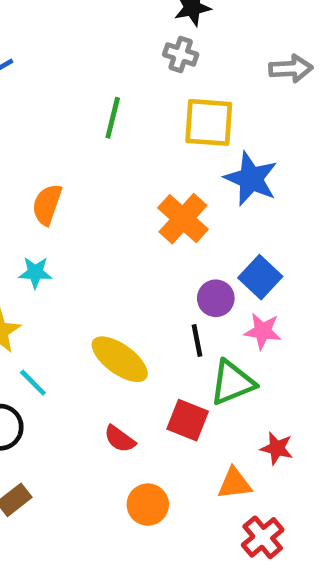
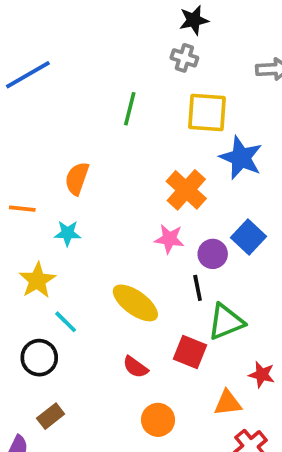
pink star: (263, 331) -> (169, 239), moved

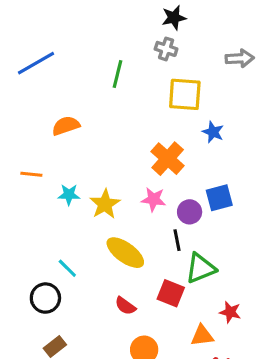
green line: (130, 109) -> (117, 74), moved
blue star: (241, 158) -> (213, 132), size x0.6
orange semicircle: (77, 179) -> (66, 126), moved, turned 52
blue square: (249, 237) -> (219, 198), turned 32
yellow star: (37, 280) -> (105, 204), moved

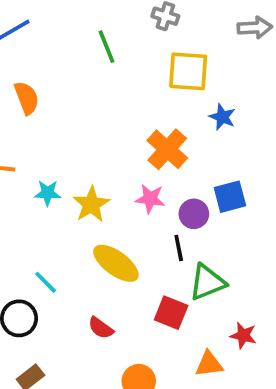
green line: (117, 74) -> (106, 47), turned -36
orange semicircle: (66, 126) -> (27, 98), moved, turned 88
red semicircle: (125, 306) -> (101, 328), moved

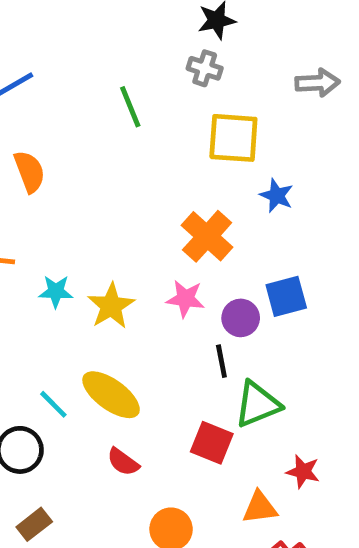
yellow ellipse: (116, 263) -> (111, 395), moved

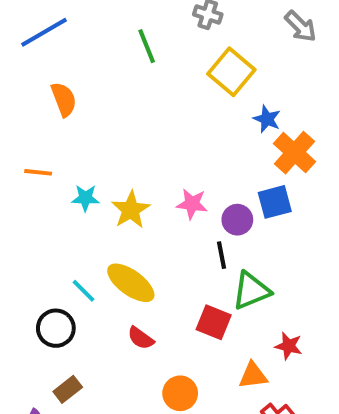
gray arrow: (317, 83) -> (300, 26), turned 48
yellow square: (233, 138) -> (231, 72), turned 36
orange cross: (207, 236) -> (295, 153), moved

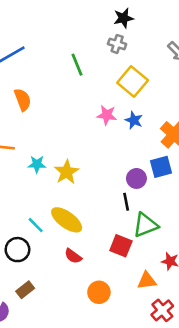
blue star: (267, 119) -> (134, 120), moved
pink star: (192, 204) -> (107, 115), moved

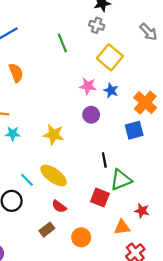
cyan star: (37, 164) -> (13, 134), moved
yellow star: (67, 172) -> (54, 135), turned -30
purple circle: (136, 178) -> (91, 115), moved
brown rectangle: (25, 290) -> (47, 230), moved

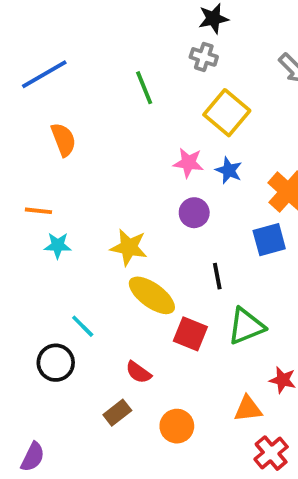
black line: (104, 160) -> (217, 276), moved
yellow ellipse: (54, 175) -> (152, 295), moved
red square: (100, 198) -> (190, 334), moved

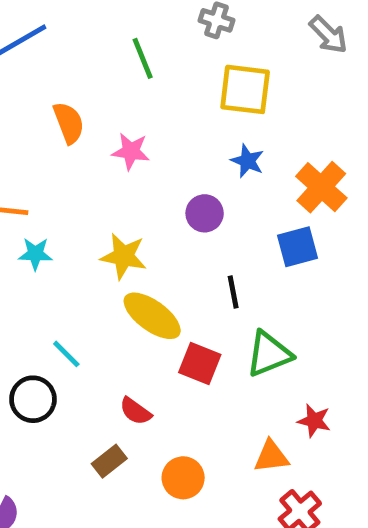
yellow square: (227, 113) -> (245, 89), turned -33
orange semicircle: (63, 140) -> (69, 123), moved
pink star: (188, 163) -> (131, 151), moved

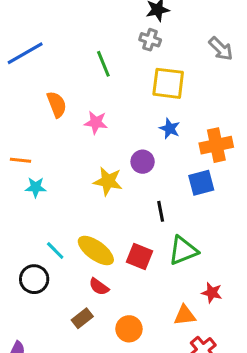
orange cross: (321, 187) -> (216, 145), turned 36
yellow star: (124, 256) -> (108, 181), moved
yellow ellipse: (152, 316) -> (96, 251), moved

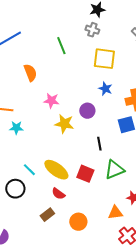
pink star: (96, 123) -> (51, 101), moved

